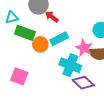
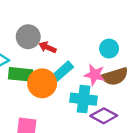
orange circle: (40, 44) -> (42, 83), size x1.5

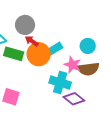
red arrow: (47, 47) -> (32, 41), moved
cyan rectangle: (63, 71) -> (54, 49), moved
orange circle: (42, 83) -> (39, 54), moved

